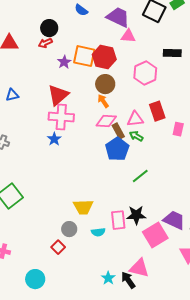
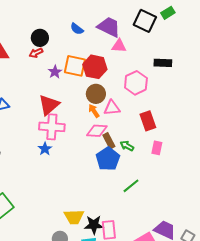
blue semicircle: (81, 10) -> (77, 29), moved
pink triangle: (135, 119) -> (112, 108), moved
pink rectangle: (178, 129) -> (157, 148), moved
black star: (136, 215) -> (94, 225), moved

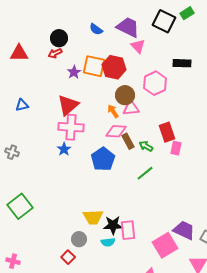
pink triangle: (119, 46) -> (138, 46), turned 42
brown circle: (96, 94) -> (125, 95), moved
red rectangle: (148, 121) -> (167, 132), moved
blue pentagon: (108, 159) -> (103, 159), moved
green line: (131, 186) -> (145, 173), moved

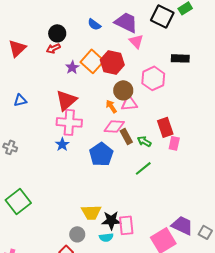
red triangle: (19, 53) -> (17, 48), turned -42
orange square: (94, 66) -> (92, 61), turned 30

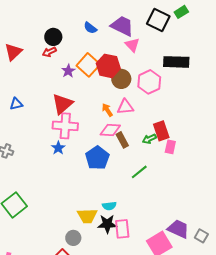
black rectangle: (180, 58) -> (176, 62), size x1.4
brown circle: (123, 90) -> (121, 79), moved
green arrow: (144, 141) -> (149, 139), moved, turned -56
cyan semicircle: (106, 237) -> (109, 206), moved

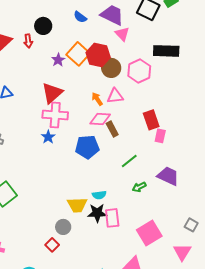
red arrow: (49, 52) -> (28, 41), moved, turned -72
green arrow: (149, 139) -> (139, 187), moved
blue pentagon: (97, 158) -> (87, 147), turned 30
purple trapezoid: (178, 229) -> (168, 176), moved

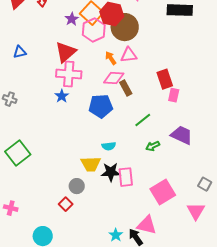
brown circle: (111, 68) -> (125, 27), size x1.4
pink hexagon: (139, 71) -> (94, 30), moved
cyan semicircle: (99, 195) -> (109, 146), moved

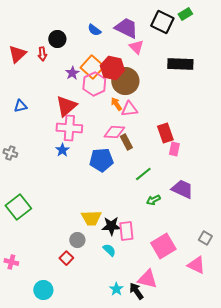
orange arrow: (111, 58) -> (116, 104), moved
cyan semicircle: (109, 146) -> (109, 250), moved, turned -128
pink triangle: (196, 211) -> (196, 265), turned -36

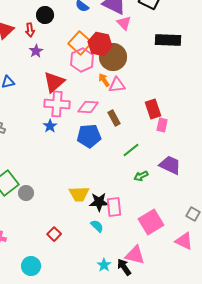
purple star: (72, 73) -> (36, 51), moved
pink diamond: (114, 132) -> (88, 107), moved
gray circle: (77, 240) -> (26, 193), moved

